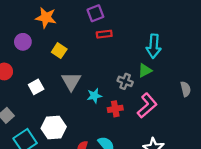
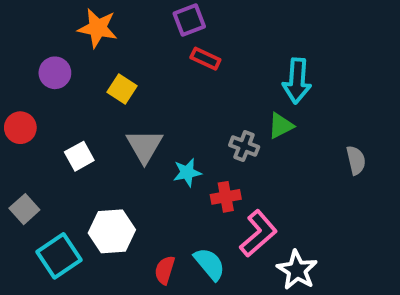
red rectangle: (104, 34) -> (205, 59), turned 32
pink L-shape: (147, 106) -> (258, 233), moved

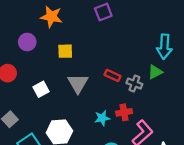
red rectangle: (205, 59) -> (112, 75), moved
yellow square: (122, 89) -> (65, 51), turned -35
cyan star: (187, 172) -> (102, 118), moved

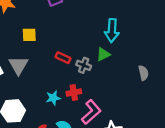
yellow square: (65, 51) -> (29, 35), moved
gray triangle: (78, 84) -> (18, 65), moved

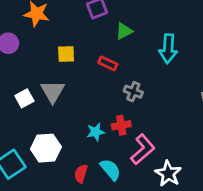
green triangle: (103, 54) -> (124, 31), moved
red rectangle: (63, 58) -> (108, 63), moved

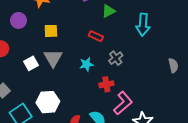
yellow square: (66, 54) -> (51, 31), moved
gray cross: (133, 92) -> (116, 58), turned 32
cyan star: (96, 132) -> (86, 64), moved

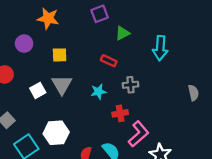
gray cross: (116, 58) -> (130, 85), turned 32

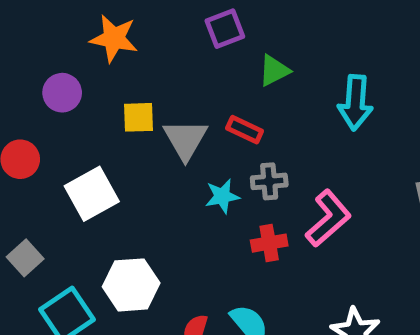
gray triangle: (62, 85) -> (185, 139), moved
gray cross: (130, 85) -> (269, 181), moved
white square: (38, 90) -> (92, 194), size x1.5
pink L-shape: (138, 134) -> (328, 218), moved

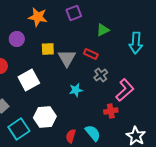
purple square: (225, 29) -> (74, 13), moved
gray cross: (269, 181) -> (101, 75), turned -32
cyan star: (222, 196) -> (76, 90), moved
red cross: (269, 243) -> (111, 111), moved

